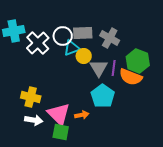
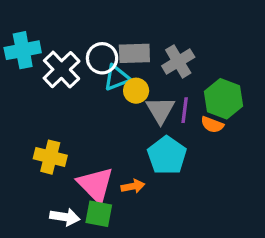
gray cross: (110, 38) -> (178, 61), turned 30
orange semicircle: (131, 77) -> (212, 125), size x0.6
white arrow: (34, 120) -> (65, 217), moved

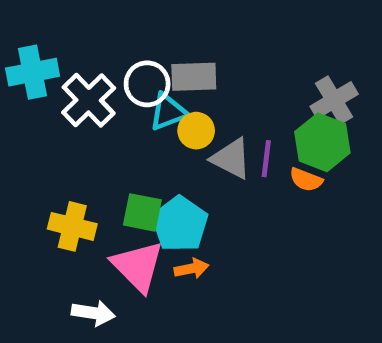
gray cross: (178, 61) -> (334, 100), moved
gray triangle: (160, 110) -> (231, 159), turned -32
cyan pentagon: (167, 155) -> (180, 224), moved
green square: (99, 214) -> (142, 212), moved

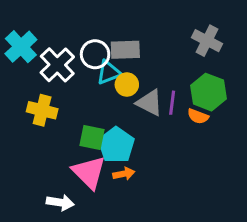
cyan cross: (33, 72) -> (21, 47), turned -32
gray cross: (334, 100) -> (207, 41), moved, turned -32
yellow cross: (72, 226) -> (42, 110), moved

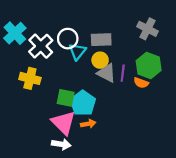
gray rectangle: (125, 50) -> (101, 40), moved
cyan triangle: (109, 72) -> (77, 52), turned -30
yellow circle: (127, 85) -> (100, 60), moved
white arrow: (60, 203) -> (61, 144), moved

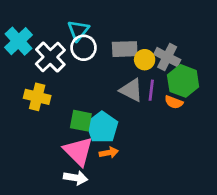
gray cross: (148, 29) -> (167, 57), moved
cyan triangle: (77, 52) -> (78, 30), moved
yellow circle: (100, 60) -> (145, 60), moved

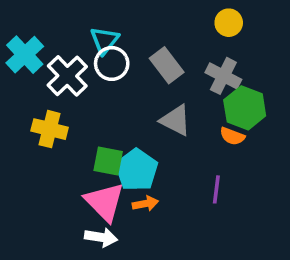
gray rectangle: (125, 49) -> (167, 65), turned 55
yellow circle: (145, 60) -> (229, 23), moved
purple line: (151, 90) -> (216, 189), moved

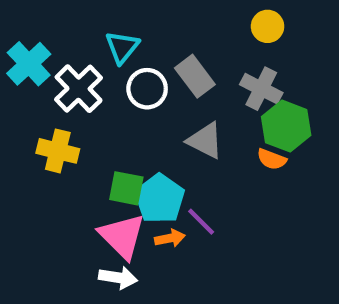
white circle: (112, 63) -> (147, 89), moved
purple line: (216, 189) -> (201, 222), moved, turned -52

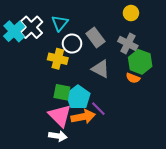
white cross: (79, 89) -> (31, 27), moved
yellow cross: (58, 151) -> (58, 59), moved
orange arrow: (170, 238) -> (83, 117), size x1.6

